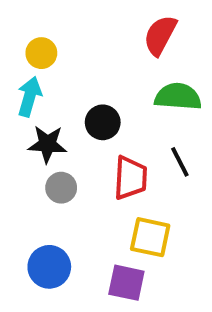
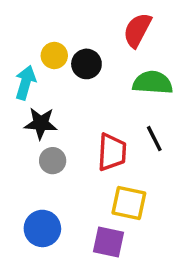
yellow circle: (41, 53) -> (54, 55), moved
black circle: (103, 122) -> (86, 64), moved

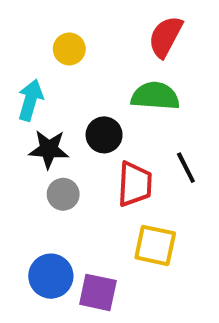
yellow circle: (54, 55) -> (69, 49), moved
black circle: (86, 64) -> (104, 135), moved
green semicircle: (153, 83) -> (155, 96), moved
purple square: (109, 242) -> (98, 292), moved

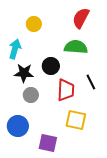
blue circle: (51, 276) -> (18, 126), moved

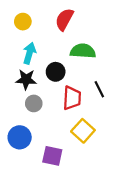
red semicircle: (81, 18) -> (64, 19), moved
yellow circle: (34, 24) -> (23, 22), moved
cyan arrow: (15, 49) -> (29, 53), moved
yellow square: (76, 120) -> (83, 131), turned 30

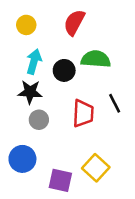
black circle: (56, 72) -> (64, 70), moved
yellow square: (83, 131) -> (96, 168), moved

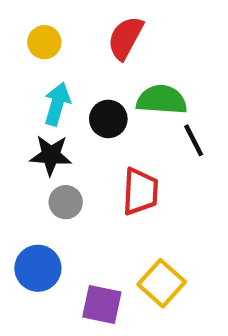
black line: (115, 103) -> (194, 140), moved

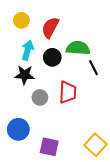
red semicircle: (125, 38) -> (50, 28), moved
gray circle: (66, 202) -> (40, 97), moved
yellow square: (162, 283) -> (95, 145), moved

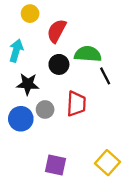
yellow circle: (21, 20) -> (30, 14), moved
cyan arrow: (28, 50) -> (16, 51), moved
blue circle: (18, 129) -> (21, 119), moved

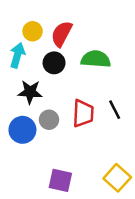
yellow circle: (30, 14) -> (33, 31), moved
black circle: (59, 64) -> (54, 63), moved
black line: (105, 76) -> (115, 110), moved

